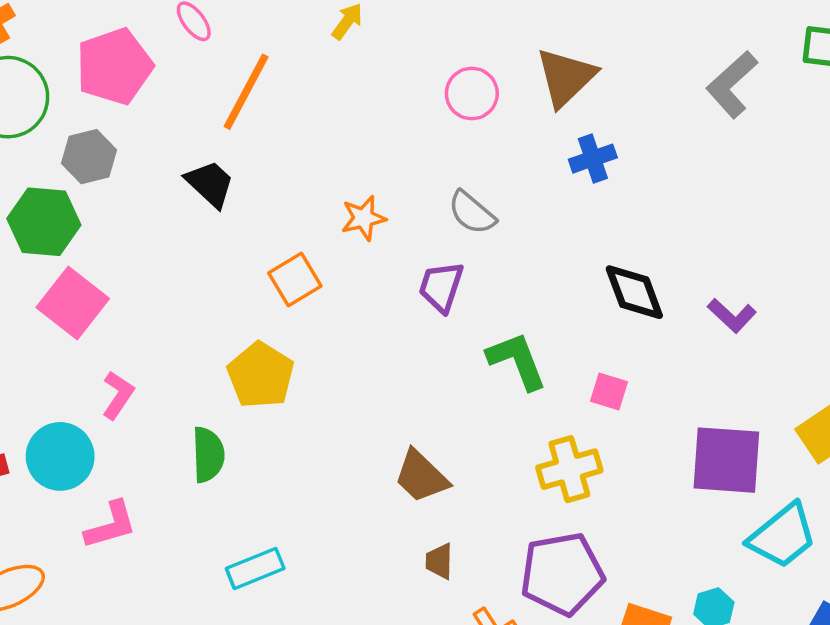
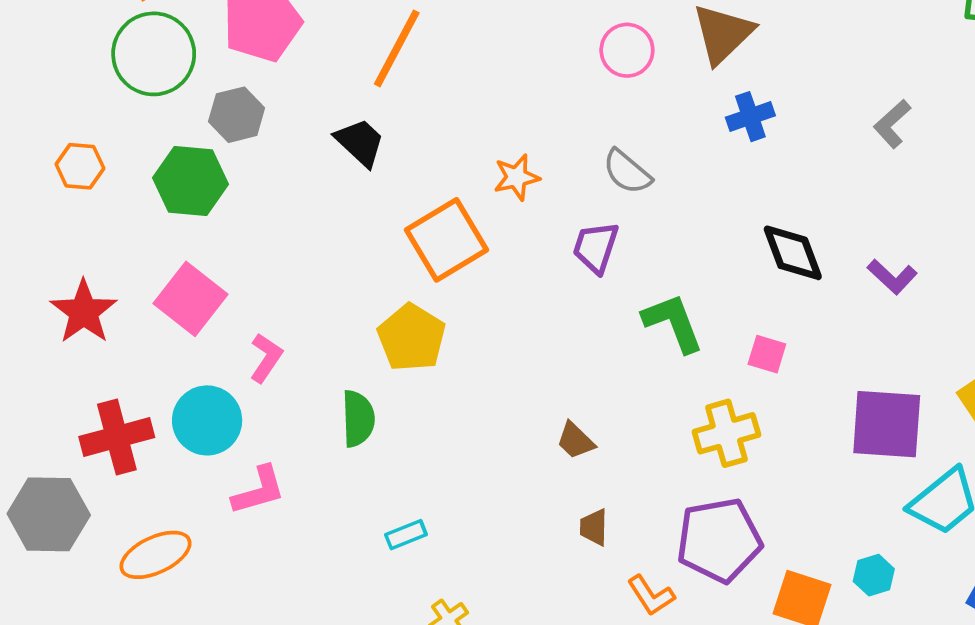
gray L-shape: (732, 84) -> (892, 124), moved, size x0.7
orange square: (295, 279) -> (447, 240), size x1.5
pink square: (73, 303) -> (190, 299), moved
brown trapezoid: (421, 476) -> (575, 441), size x0.7
cyan rectangle: (255, 568) -> (406, 535), size x0.7

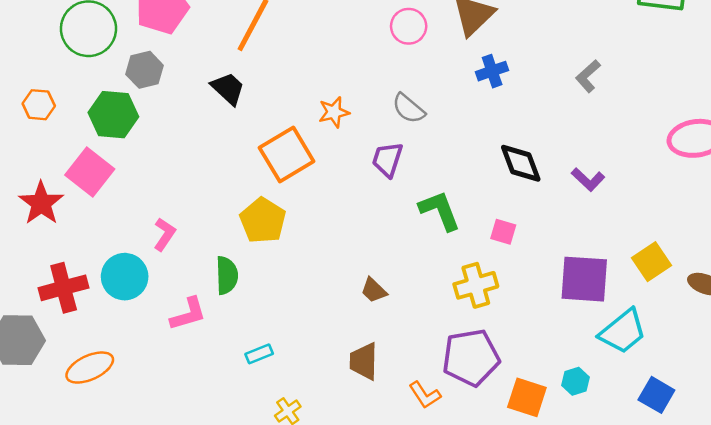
pink square: (190, 299) -> (90, 172), moved
pink L-shape: (259, 490) -> (188, 314), moved
brown trapezoid: (594, 527) -> (364, 361), moved, size x1.5

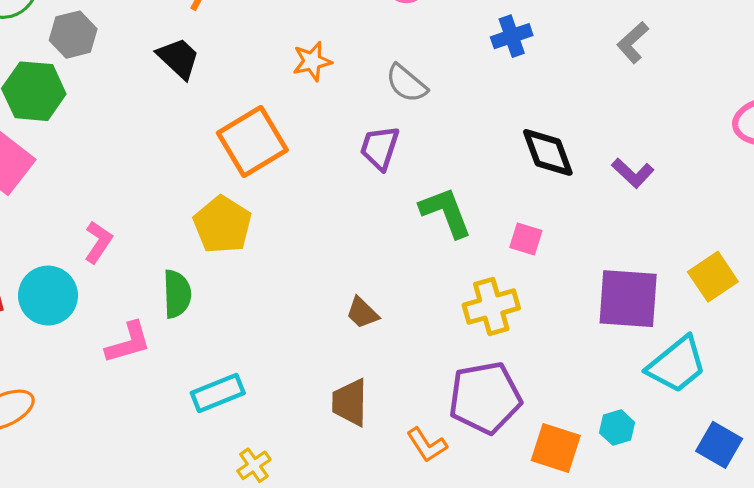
orange star: (334, 112) -> (312, 61), moved
cyan rectangle: (259, 354) -> (218, 393), size x1.5

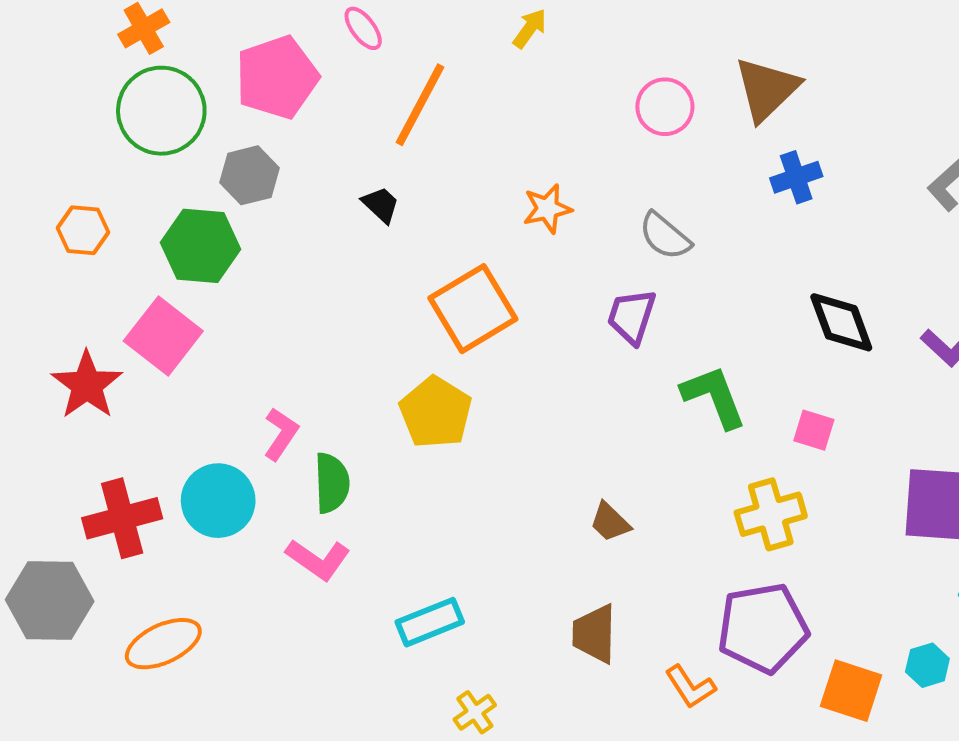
black trapezoid: (178, 58) -> (381, 205), size x0.7
green semicircle: (177, 294) -> (332, 483), moved
pink L-shape: (128, 343) -> (318, 559), turned 51

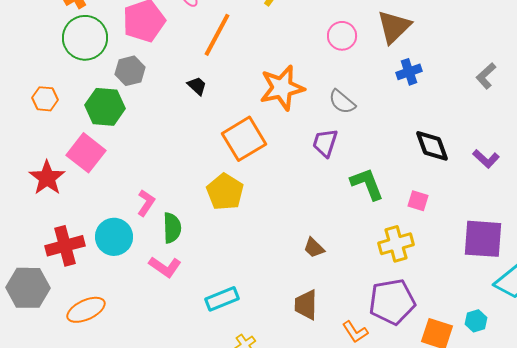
orange star: (547, 209) -> (282, 88), size x1.8

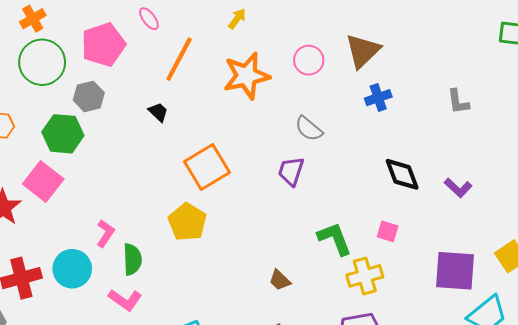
gray L-shape: (486, 76) -> (458, 102), turned -56
orange star: (282, 88) -> (246, 76), moved
green L-shape: (367, 184) -> (335, 239), moved

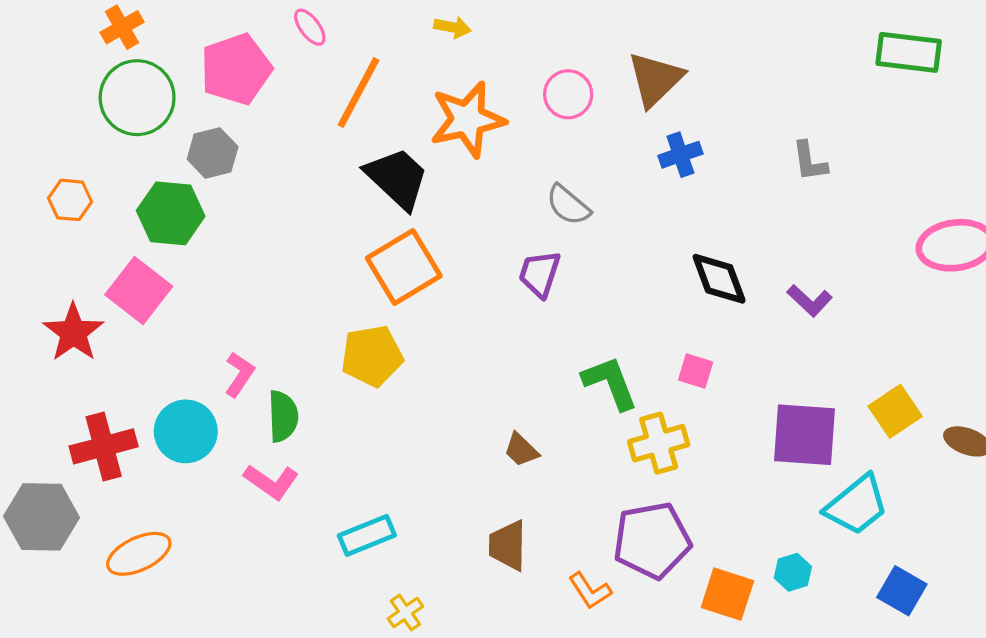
yellow arrow: (237, 19) -> (452, 27), turned 65
black trapezoid: (158, 112) -> (397, 178), moved, size x2.0
yellow pentagon: (187, 222) -> (372, 356), turned 30

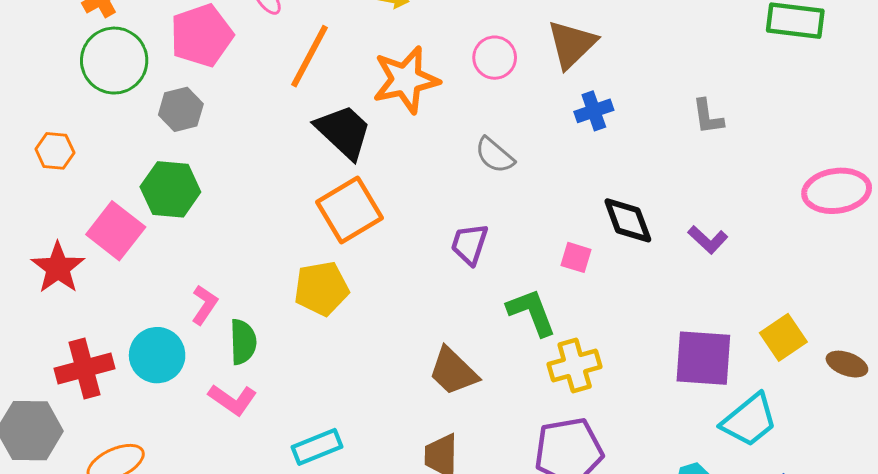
green hexagon: (171, 213) -> (170, 189), moved
purple trapezoid: (540, 274) -> (469, 244), moved
pink square: (696, 371) -> (576, 257), moved
brown trapezoid: (521, 450) -> (453, 371), size x1.6

